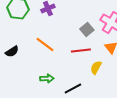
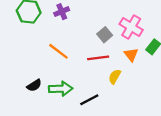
black semicircle: (12, 52) -> (34, 85), moved
green arrow: (47, 79) -> (61, 89), size x1.5

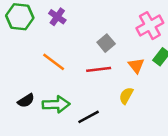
purple cross: (62, 12) -> (57, 17), turned -32
pink cross: (131, 27) -> (150, 26), moved, turned 30
yellow semicircle: (115, 77) -> (126, 96), moved

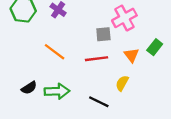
pink cross: (150, 26) -> (124, 18), moved
gray square: (106, 43) -> (103, 34), turned 35
black line: (89, 117) -> (99, 102), moved, turned 54

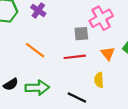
yellow semicircle: (122, 83) -> (99, 80), turned -32

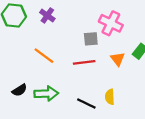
pink cross: (101, 18) -> (111, 23), turned -35
yellow semicircle: (99, 80) -> (110, 97), moved

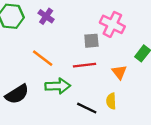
orange triangle: (118, 59) -> (119, 72), moved
black semicircle: (19, 90) -> (17, 94), size x1.5
green arrow: (46, 94) -> (58, 86), moved

